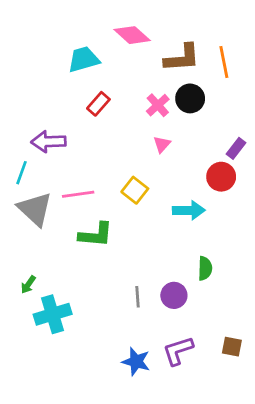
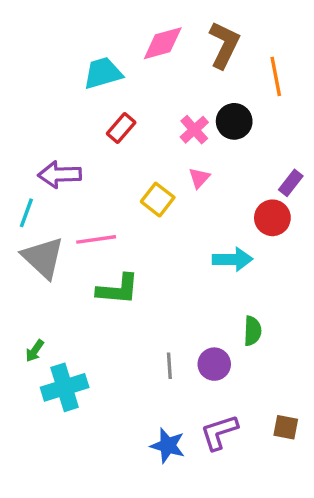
pink diamond: (132, 35) -> (163, 43), turned -57
brown L-shape: (182, 58) -> (224, 45), moved, turned -60
yellow square: (135, 190) -> (158, 200), moved

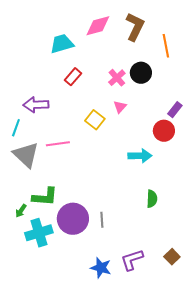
green L-shape: (118, 289) -> (45, 197), moved
purple circle: (214, 364) -> (73, 219), moved, size x1.6
brown square: (286, 427) -> (172, 257), turned 35

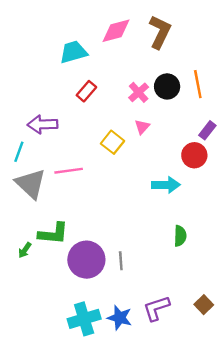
orange line: (166, 46) -> (198, 84), moved
cyan cross: (39, 233) -> (84, 319), moved

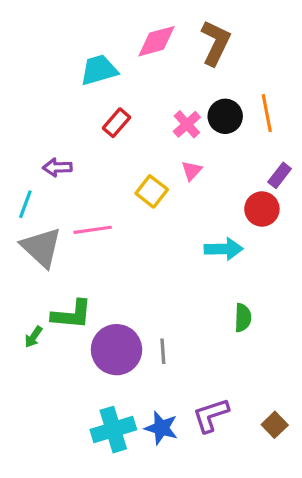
purple arrow: (43, 124) -> (57, 167), size x0.7
brown square: (204, 305) -> (275, 425), moved

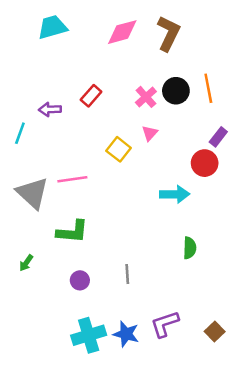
cyan trapezoid: (99, 70) -> (52, 27), moved
purple arrow: (57, 167) -> (50, 109), moved
cyan line: (25, 204) -> (20, 133), moved
green L-shape: (72, 314) -> (72, 232), moved
purple circle: (117, 350) -> (80, 280), moved, size x0.5

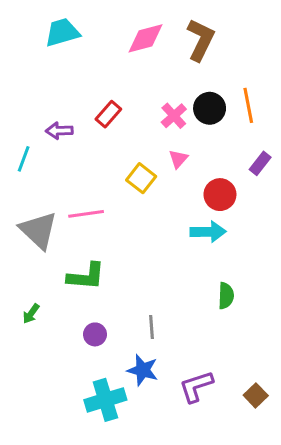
red circle: (205, 163) -> (220, 195), moved
blue star: (126, 334) -> (143, 370), moved

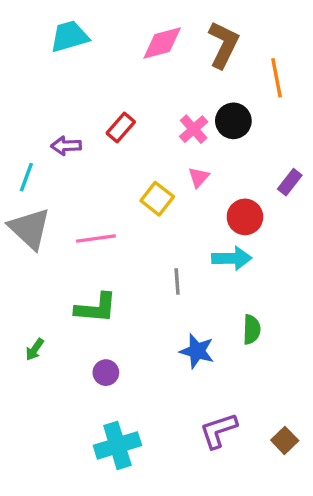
orange line: (248, 105) -> (276, 78), moved
gray triangle: (38, 230) -> (30, 229), moved
gray line: (152, 327) -> (177, 282), moved
blue star: (143, 370) -> (197, 351), moved

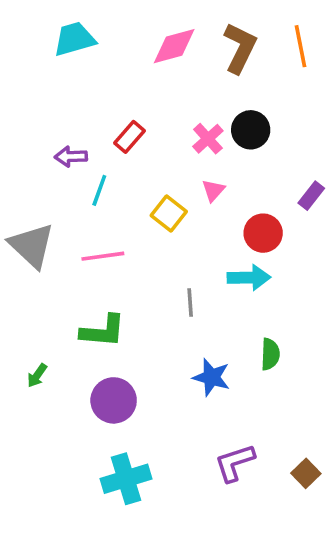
orange line: (276, 78) -> (300, 46), moved
cyan line: (26, 177) -> (99, 190), moved
purple circle: (106, 373) -> (114, 400), size x1.6

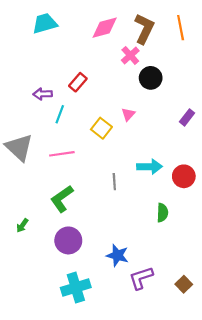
pink cross: (208, 139) -> (130, 55), moved
red circle: (263, 233) -> (184, 176), moved
green L-shape: (103, 331) -> (62, 199), turned 140
blue star: (211, 377) -> (117, 255), moved

